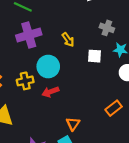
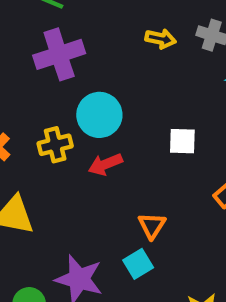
yellow arrow: (68, 40) -> (161, 39), moved, turned -40
white square: (94, 56) -> (182, 141), moved

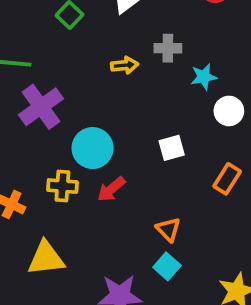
yellow cross: (55, 145) -> (62, 186), turned 36

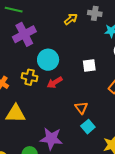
yellow arrow: (125, 65) -> (71, 19), turned -40
cyan square: (167, 266) -> (88, 127), moved

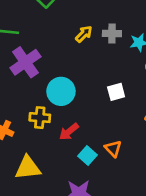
gray cross: (95, 13) -> (112, 33), moved
red arrow: (55, 83) -> (69, 132), moved
cyan square: (88, 127) -> (87, 155), moved

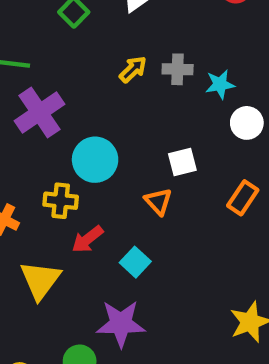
red arrow: (69, 132) -> (87, 239), moved
orange triangle: (113, 149) -> (158, 201), moved
yellow triangle: (28, 168) -> (40, 280), turned -48

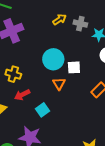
cyan circle: (95, 160) -> (53, 59), moved

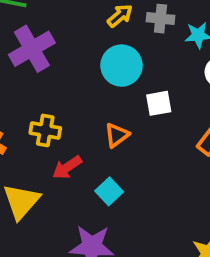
cyan circle: (53, 59) -> (121, 66), moved
orange triangle: (59, 84) -> (117, 135), moved, turned 32

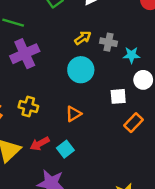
white square: (159, 103) -> (118, 96), moved
red arrow: (67, 167) -> (40, 144), moved

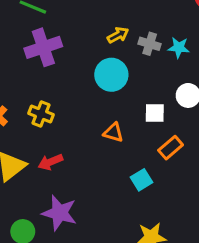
cyan star: (132, 55) -> (179, 48), moved
orange triangle: (74, 114) -> (113, 133), moved, turned 42
cyan square: (65, 149) -> (142, 180), moved

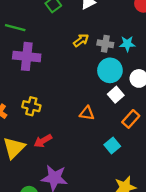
purple cross: (43, 47) -> (27, 56), turned 32
cyan circle: (111, 75) -> (110, 70), moved
white square: (155, 113) -> (116, 95), turned -35

